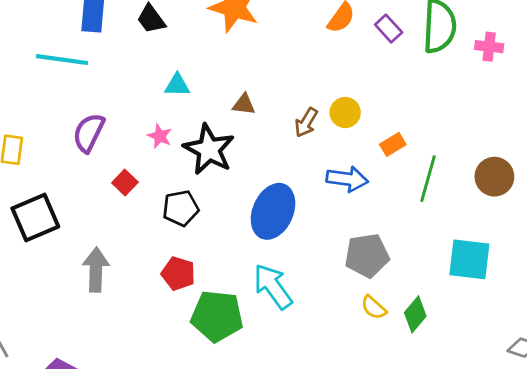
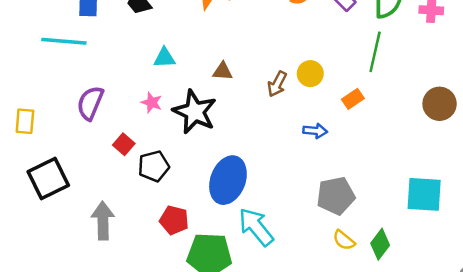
brown circle: (494, 177) -> (440, 104), moved
blue arrow: (347, 179) -> (315, 131), size x0.7
green line: (428, 179) -> (375, 52), moved
black pentagon: (181, 208) -> (154, 166), moved
blue ellipse: (273, 211) -> (228, 180), moved

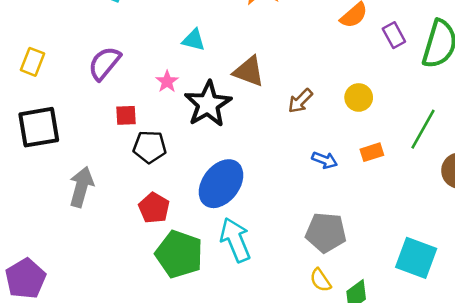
green line: (375, 52) -> (423, 129), moved
brown triangle: (223, 71) -> (249, 71), size x1.5
yellow circle: (310, 74) -> (359, 97), moved
orange rectangle: (353, 99) -> (372, 152), moved
red square: (124, 144) -> (126, 115), turned 30

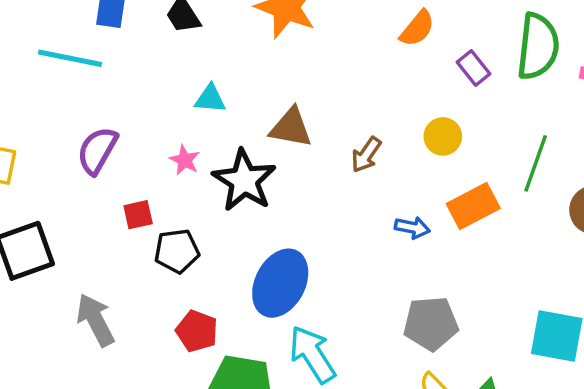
purple rectangle: (394, 35) -> (474, 68), moved
orange rectangle: (372, 152) -> (473, 206), size x1.6
gray arrow: (81, 187) -> (95, 320), turned -33

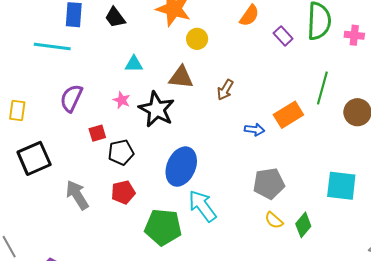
yellow circle: (443, 136) -> (197, 39), moved
red pentagon: (197, 331) -> (123, 192), moved, turned -30

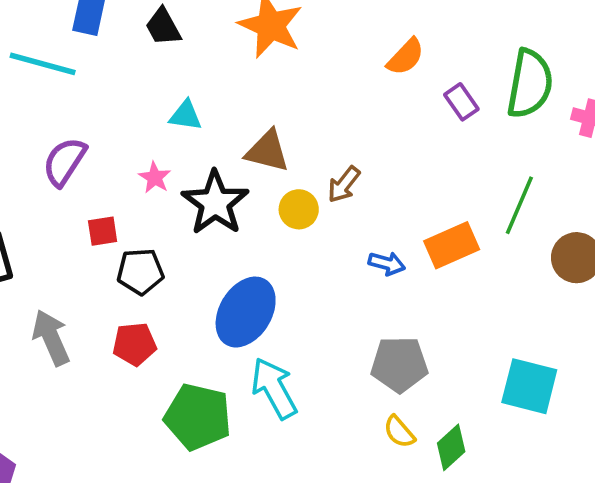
yellow circle: (197, 39) -> (299, 209), moved

